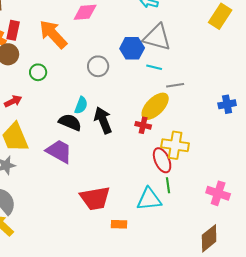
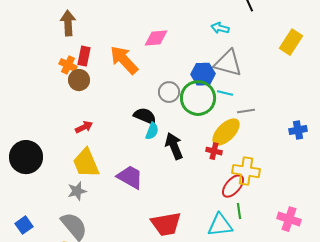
green circle: (38, 72) -> (198, 98), moved, size x2.0
black semicircle: (70, 122) -> (145, 116), moved
red ellipse: (162, 160) -> (233, 186), turned 65

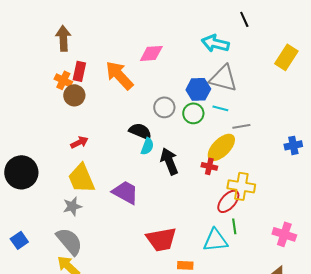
cyan arrow: (220, 28) -> (215, 43), size x1.5
green circle: (198, 98) -> (193, 113), size x0.6

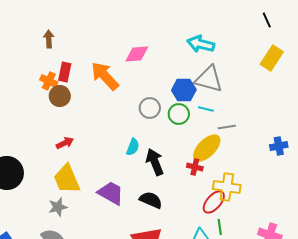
black line: (244, 19) -> (267, 20), moved
brown arrow: (63, 38) -> (49, 39), size x0.7
black semicircle: (140, 131) -> (151, 200), moved

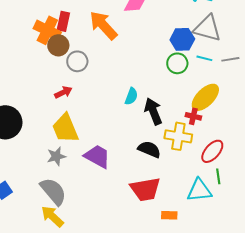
orange cross: (49, 81) -> (47, 30), size x1.5
gray circle: (150, 108) -> (77, 61), moved
gray line: (227, 127) -> (230, 59), moved
yellow cross: (227, 187) -> (178, 136), moved
purple trapezoid: (111, 193) -> (97, 156), moved

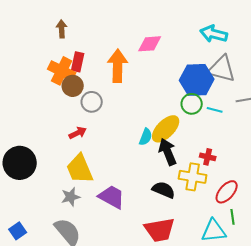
orange arrow: (103, 25) -> (118, 66), turned 44
blue hexagon: (182, 39) -> (197, 80), size x1.4
cyan line: (204, 58) -> (215, 110), moved
yellow ellipse: (205, 97) -> (166, 129), moved

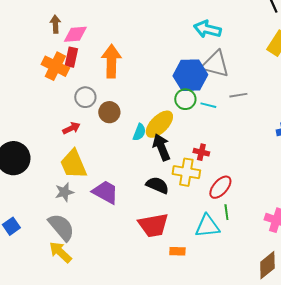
pink diamond: (150, 44) -> (75, 34), moved
brown circle: (73, 86) -> (109, 112), moved

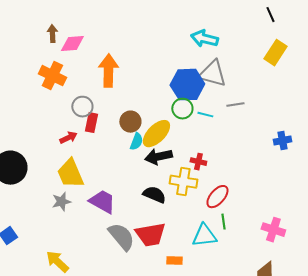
red rectangle: (71, 57) -> (91, 123), moved
brown circle: (109, 112) -> (130, 122), moved
black arrow: (161, 147) -> (158, 157), turned -80
gray semicircle: (61, 227) -> (121, 237), moved

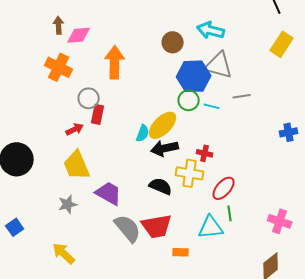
brown circle: (130, 122) -> (173, 42), moved
gray star: (61, 202) -> (68, 204), moved

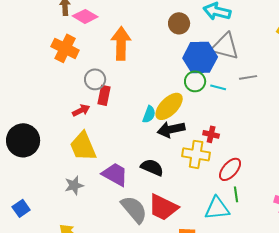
pink diamond: (79, 35) -> (85, 16), turned 35
black semicircle: (161, 186) -> (152, 167), moved
red trapezoid: (157, 226) -> (163, 207), turned 36

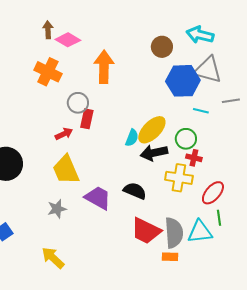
green circle: (195, 81) -> (186, 139), moved
gray semicircle: (134, 209) -> (174, 233), moved, turned 36

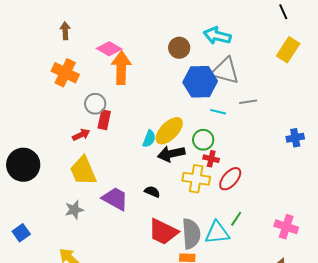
pink diamond: (68, 40) -> (109, 49), moved
black semicircle: (135, 191) -> (152, 192), size x0.7
red ellipse: (213, 193) -> (230, 179), moved
green line: (219, 218) -> (236, 219), turned 42

